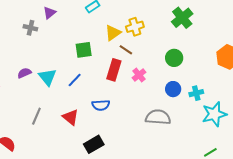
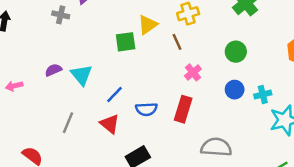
yellow triangle: (113, 33) -> (148, 25), moved
brown line: (126, 50) -> (177, 42), turned 32
red rectangle: (114, 70) -> (183, 109), moved
blue line: (75, 80) -> (115, 94), moved
gray semicircle: (158, 117) -> (216, 147), moved

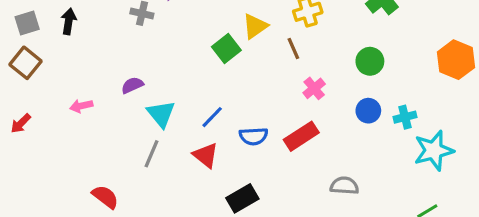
green square: (126, 42) -> (226, 49), turned -30
cyan triangle: (81, 75) -> (161, 114), moved
red rectangle: (183, 109) -> (301, 136), turned 40
gray semicircle: (216, 147) -> (344, 186), size x0.7

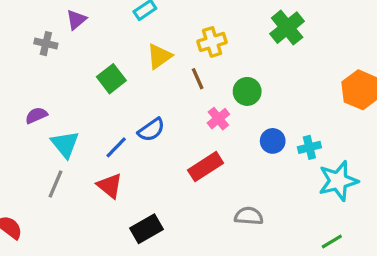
green square: (226, 49) -> (111, 79), moved
green circle: (370, 61) -> (247, 91), moved
blue semicircle: (254, 136) -> (151, 130), moved, turned -32

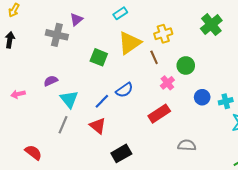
gray cross: (46, 44) -> (57, 35), size x1.5
yellow triangle: (159, 56) -> (130, 43), size x1.4
green square: (111, 79) -> (99, 57), turned -30

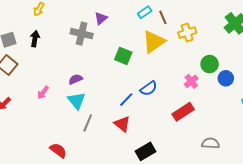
brown line: (154, 57) -> (163, 17), moved
pink arrow: (18, 94) -> (43, 93), turned -40
blue circle: (202, 97) -> (226, 78), moved
cyan triangle: (69, 99) -> (77, 101), moved

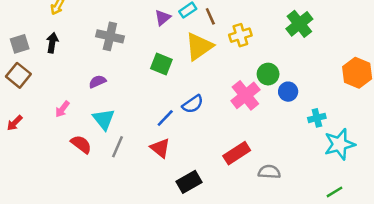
purple triangle: (101, 18) -> (163, 18), moved
purple semicircle: (76, 79) -> (97, 82), moved
pink cross: (191, 81) -> (245, 95), size x1.6
red rectangle: (183, 112) -> (237, 153), moved
red semicircle: (58, 150) -> (81, 144), moved

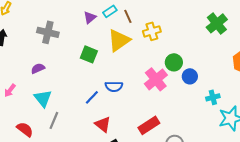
green cross: (299, 24) -> (217, 23), moved
blue semicircle: (193, 104) -> (114, 86), turned 36
red semicircle: (81, 144) -> (25, 129), moved
red triangle: (160, 148) -> (103, 124), moved

